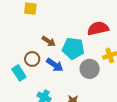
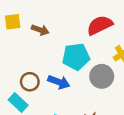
brown arrow: (49, 41) -> (40, 30), moved

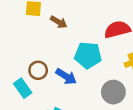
gray circle: (102, 76) -> (113, 92), moved

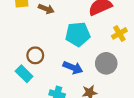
blue arrow: (66, 76) -> (73, 68), moved

